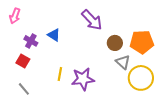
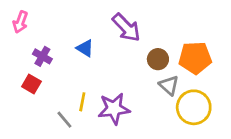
blue triangle: (54, 35) -> (85, 48), moved
gray line: (24, 89) -> (64, 120), moved

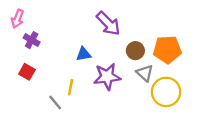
blue triangle: (85, 48) -> (84, 54), moved, turned -42
purple cross: (42, 56) -> (32, 40), moved
purple star: (114, 109) -> (107, 77), moved

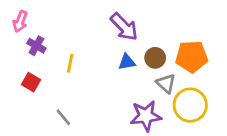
blue triangle: (84, 54) -> (127, 62), moved
purple star: (107, 77) -> (146, 116), moved
yellow line: (71, 87) -> (70, 63), moved

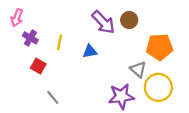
brown circle: (155, 58) -> (129, 20), moved
blue triangle: (127, 62) -> (90, 51), moved
yellow line: (70, 63) -> (60, 42), moved
red square: (31, 82) -> (38, 66), moved

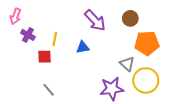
brown circle: (129, 20) -> (130, 18), moved
red square: (38, 66) -> (44, 57), moved, turned -32

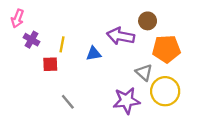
purple arrow: (95, 20) -> (121, 36), moved, turned 145
gray line: (49, 90) -> (68, 102), moved

